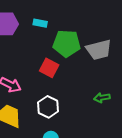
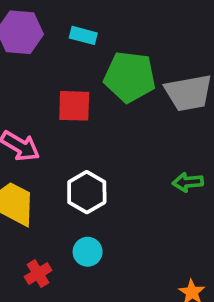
red square: (49, 68) -> (74, 106), moved, turned -30

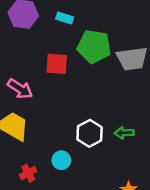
green arrow: (188, 182) -> (124, 133), moved
white hexagon: (87, 192) -> (90, 133), moved

